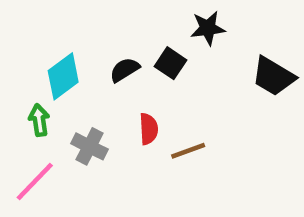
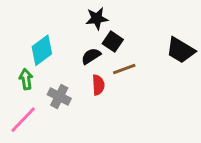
black star: (208, 28) -> (97, 18), moved
black semicircle: (125, 70) -> (91, 56), moved
brown line: (188, 151) -> (124, 69), moved

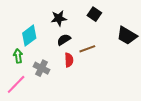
black star: (97, 18) -> (59, 18), moved
black square: (113, 42) -> (94, 14), moved

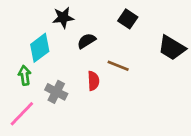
black star: (59, 18) -> (63, 18), moved
black semicircle: (64, 40) -> (87, 41), moved
brown line: (87, 49) -> (118, 66), turned 42

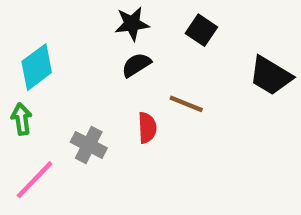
black star: (63, 18) -> (132, 24), moved
cyan diamond: (40, 48) -> (37, 67), moved
green arrow: (25, 75) -> (22, 119), moved

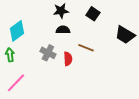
black semicircle: (136, 65) -> (63, 30), turned 32
gray cross: (89, 145) -> (48, 53), moved

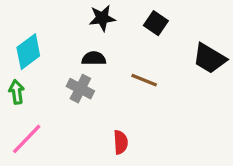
black semicircle: (63, 30) -> (94, 58), moved
red semicircle: (68, 59) -> (121, 142), moved

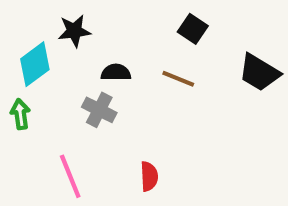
black star: (102, 18) -> (74, 31), moved
brown line: (144, 80) -> (178, 79), moved
pink line: (27, 139) -> (70, 176), moved, turned -66

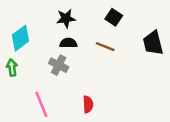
black star: (74, 31) -> (66, 18), moved
black trapezoid: (259, 72) -> (153, 43), turned 45

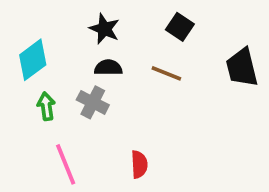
black star: (66, 18) -> (104, 29), turned 30
green arrow: (12, 68) -> (46, 106), moved

